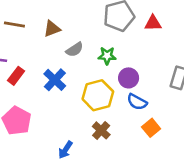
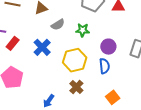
purple circle: (129, 78) -> (108, 47), moved
blue semicircle: (137, 102) -> (104, 66), turned -126
orange square: (151, 128) -> (113, 97), moved

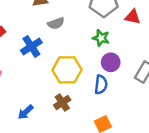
green star: (83, 30) -> (101, 38), moved

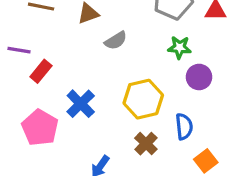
blue cross: (31, 46) -> (81, 104), moved
blue semicircle: (101, 85) -> (184, 127), moved

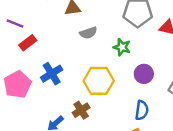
green star: (179, 47) -> (122, 47), moved
blue semicircle: (184, 127) -> (142, 110), moved
brown cross: (146, 144) -> (81, 110), moved

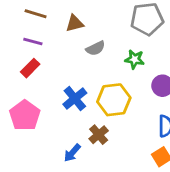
purple line: (15, 24) -> (33, 42), moved
blue cross: (52, 74) -> (75, 99), moved

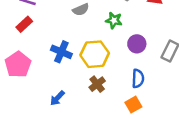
blue cross: (75, 99) -> (61, 52), turned -30
brown cross: (99, 135) -> (97, 84), moved

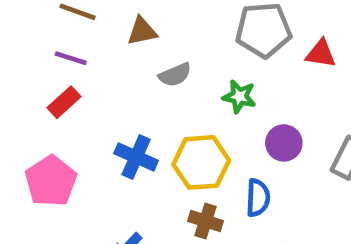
blue semicircle: (138, 78) -> (258, 198), moved
brown cross: (97, 84) -> (205, 221), turned -35

